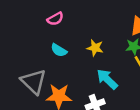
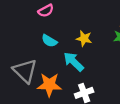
cyan arrow: (107, 79) -> (74, 62), moved

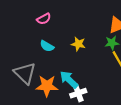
cyan arrow: (74, 62) -> (69, 80), moved

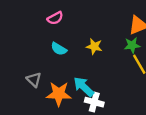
gray triangle: (25, 73) -> (34, 80), size x0.6
white cross: (78, 93) -> (94, 102), turned 35

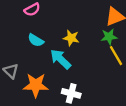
cyan arrow: (84, 87) -> (61, 59), moved

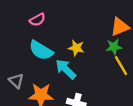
cyan semicircle: (36, 40) -> (41, 50), size x1.5

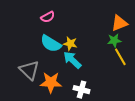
yellow star: (76, 48) -> (70, 44), moved
gray triangle: (16, 81) -> (29, 70), size x1.5

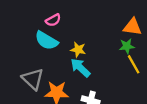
orange triangle: (119, 23) -> (132, 27), turned 30
cyan semicircle: (51, 44) -> (46, 41), moved

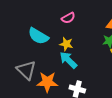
pink semicircle: (53, 20) -> (68, 18), moved

